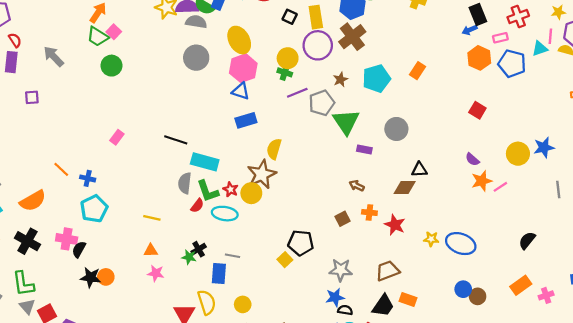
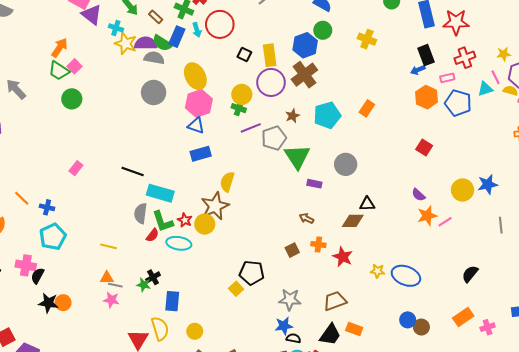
pink line: (550, 36) -> (496, 77), turned -32
gray line: (233, 256) -> (115, 285), moved

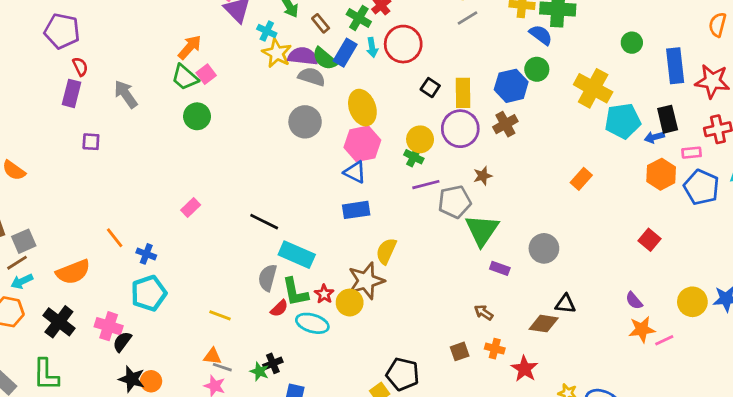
yellow cross: (367, 39) -> (593, 88), size x1.5
brown cross: (304, 75) -> (505, 124), size x0.7
cyan pentagon: (327, 115) -> (623, 121), moved

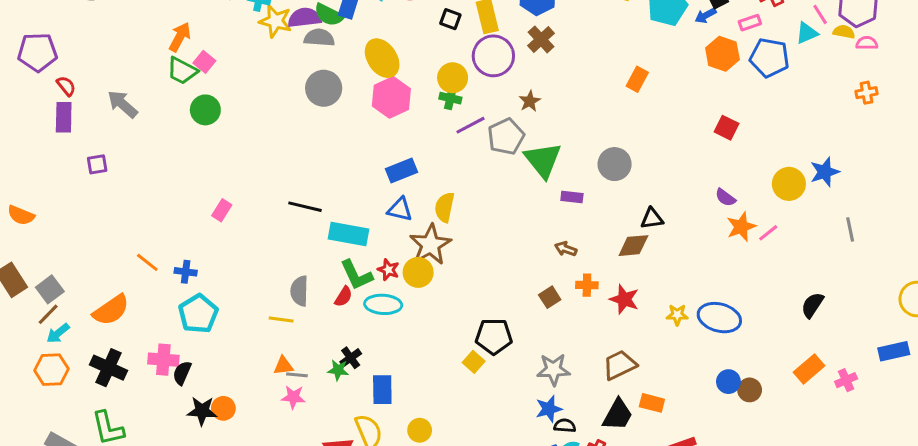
blue triangle: (355, 172) -> (400, 209), moved
gray semicircle: (267, 278) -> (299, 291), moved

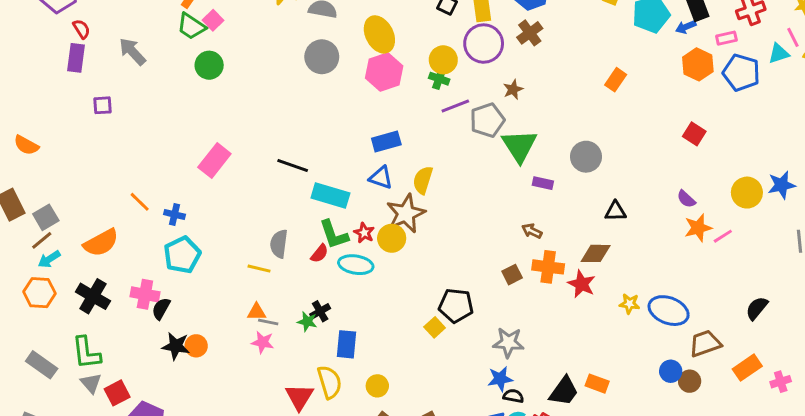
pink rectangle: (222, 210) -> (214, 161), size x1.6
brown diamond: (633, 246) -> (596, 253), moved
orange cross: (587, 285) -> (548, 267), size x1.5
brown trapezoid: (620, 365) -> (705, 343), moved

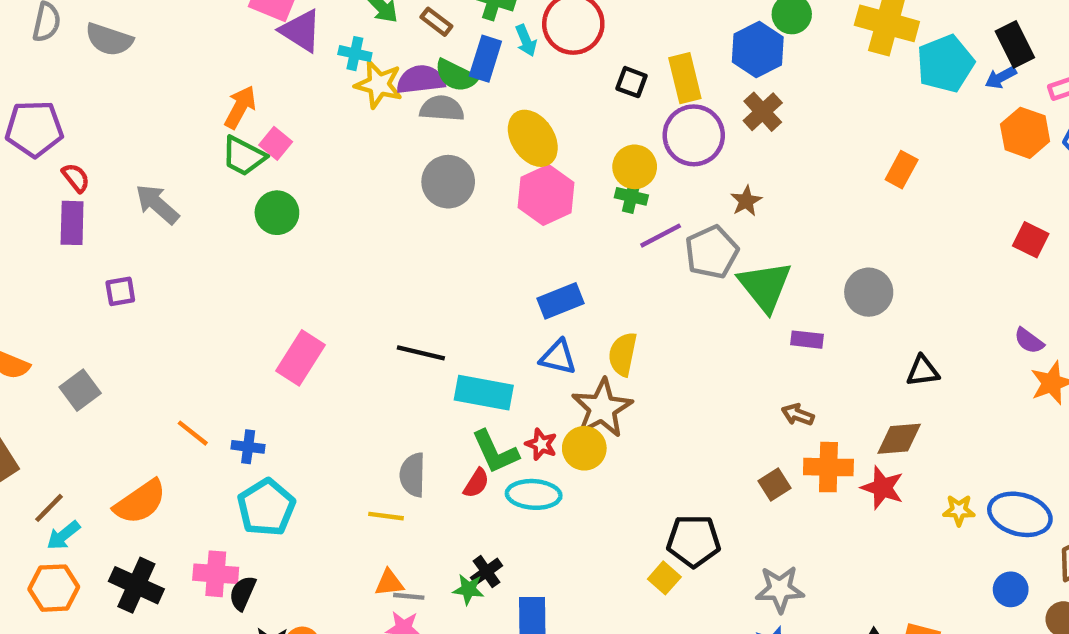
gray square: (46, 217) -> (80, 390), moved
blue circle: (671, 371) -> (1011, 589), moved

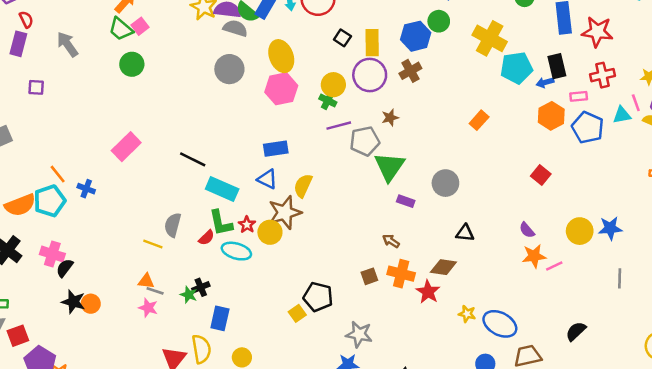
cyan pentagon: (266, 507) -> (50, 201), moved

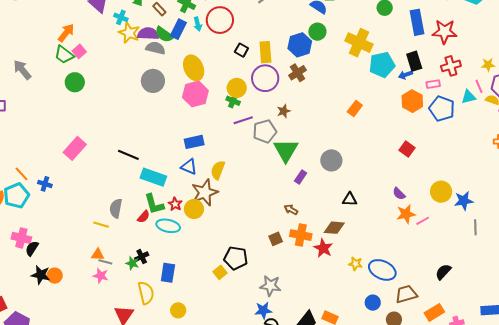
purple rectangle: (406, 201) -> (301, 177), turned -72
blue star: (610, 228) -> (464, 201), moved
blue rectangle: (220, 318) -> (168, 273), moved
yellow semicircle: (201, 349) -> (146, 293), moved

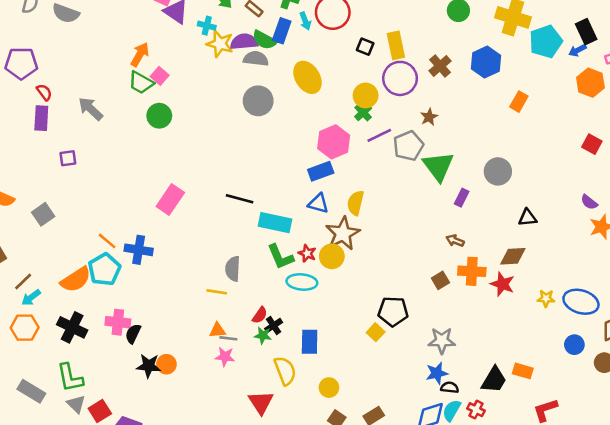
blue hexagon: (300, 45) -> (486, 62), moved
pink hexagon: (195, 94) -> (334, 142), moved
green cross: (233, 101) -> (363, 112), turned 32
blue cross: (45, 184) -> (139, 250), size x1.5
red semicircle: (144, 217) -> (260, 315), moved

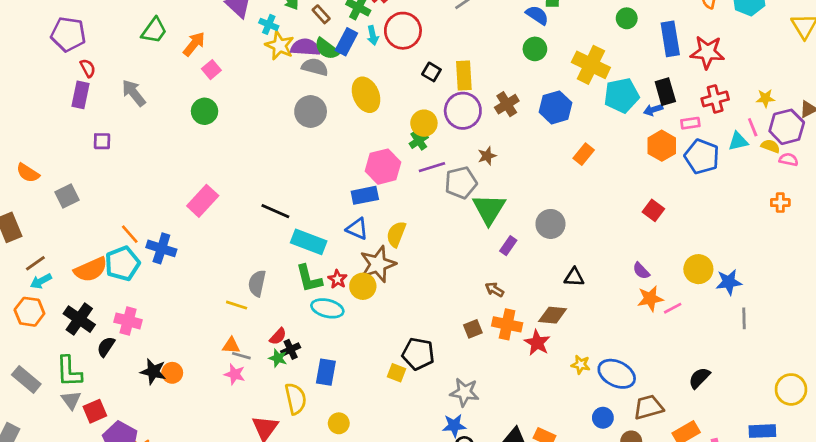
green trapezoid: (141, 83) -> (154, 30), moved, turned -92
yellow square: (376, 332) -> (397, 373), turned -30
black semicircle: (133, 334) -> (106, 347), moved

